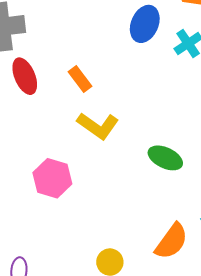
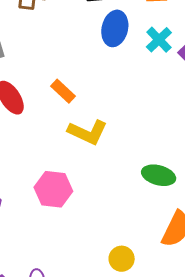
green ellipse: (165, 158) -> (159, 175), moved

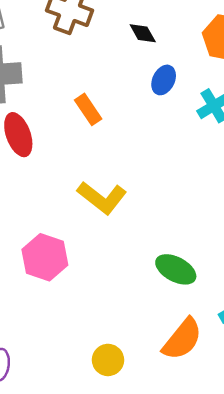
blue ellipse: (115, 28) -> (164, 80), size x0.7
orange rectangle: (63, 91) -> (88, 109), moved

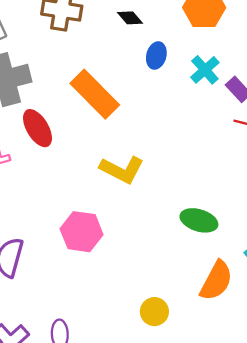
orange rectangle: (88, 109) -> (95, 94), size x1.8

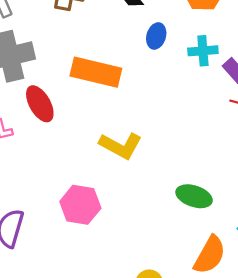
cyan cross: (205, 70) -> (203, 51), turned 36
orange rectangle: (95, 94) -> (96, 72), turned -33

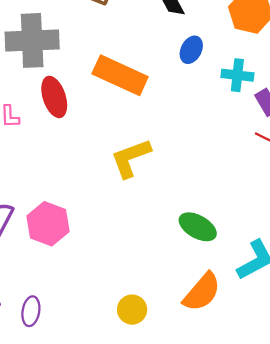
yellow L-shape: (121, 146) -> (131, 158), turned 120
pink hexagon: (80, 205) -> (48, 224), moved

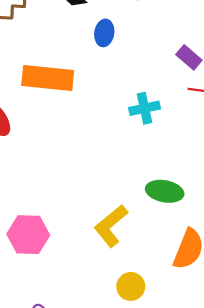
cyan cross: (237, 75) -> (144, 108), moved
yellow L-shape: (131, 158) -> (111, 226), moved

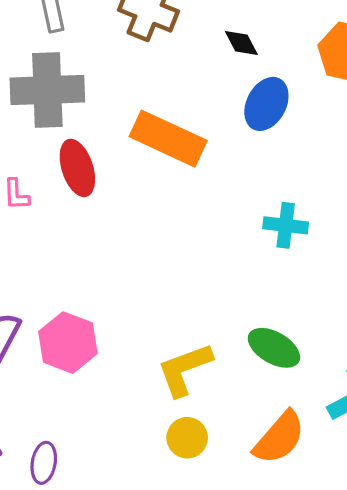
blue ellipse: (104, 33) -> (266, 104), size x1.4
yellow circle: (131, 286) -> (187, 438), moved

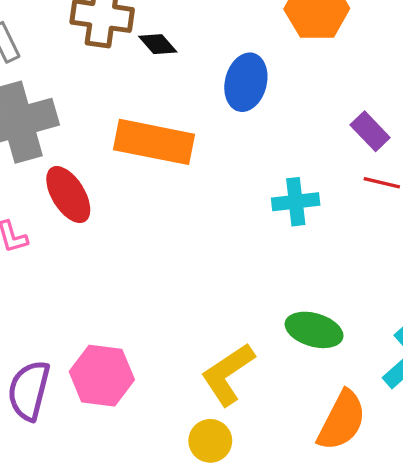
black diamond: (241, 43) -> (158, 44), moved
yellow circle: (187, 438) -> (210, 441), moved

